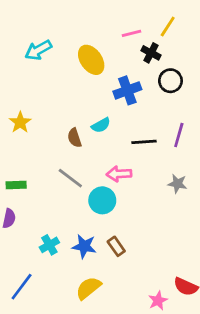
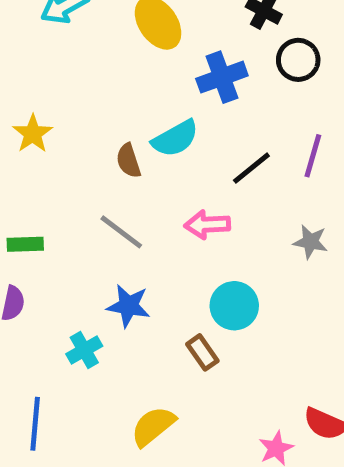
cyan semicircle: (101, 125) -> (175, 139), size x1.4
black line: (144, 142) -> (251, 168), turned -35
cyan circle: (102, 200) -> (234, 306), moved
blue star: (84, 246) -> (129, 306), moved
blue line: (22, 287) -> (35, 424), turned -32

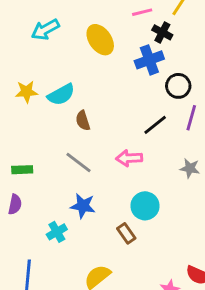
black circle: (298, 60) -> (178, 86), moved
blue cross: (222, 77) -> (149, 60), moved
yellow star: (33, 134) -> (26, 92), moved, turned 30
cyan semicircle: (175, 139) -> (61, 95), moved

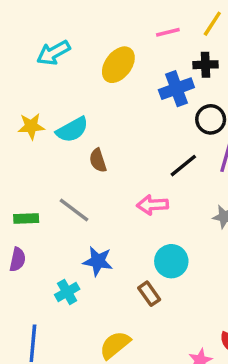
black cross: (162, 32) -> (205, 65), moved, turned -30
yellow ellipse: (100, 40) -> (118, 65), turned 72
gray line: (79, 163) -> (74, 210), moved

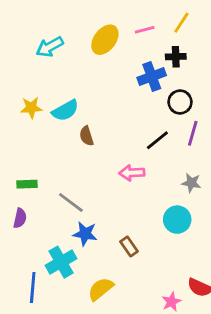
yellow ellipse: (118, 65) -> (105, 40), moved
gray line: (74, 210) -> (71, 203), moved
blue star: (98, 261) -> (85, 234), moved
cyan circle: (171, 261) -> (177, 220), moved
cyan cross: (67, 292) -> (61, 262), moved, size x1.5

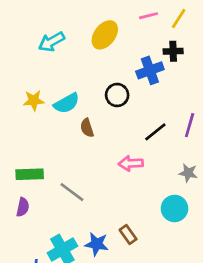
pink line: (145, 30) -> (149, 16), moved
black circle: (180, 102) -> (117, 95), moved
green rectangle: (27, 184) -> (30, 174), size x1.4
blue star: (85, 234) -> (97, 244), moved

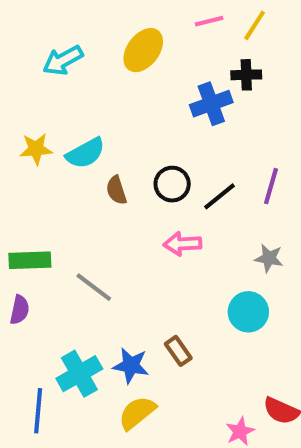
black circle: (117, 95) -> (172, 184), moved

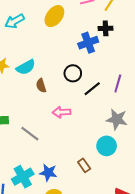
black circle: (172, 184) -> (73, 73), moved
pink arrow: (182, 244) -> (62, 112), moved
gray star: (269, 258) -> (117, 119), size x1.5
brown rectangle: (178, 351) -> (84, 165), moved

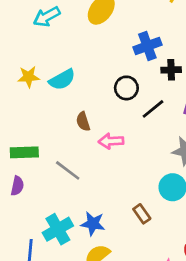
black cross: (106, 28) -> (171, 70), moved
brown semicircle: (41, 86) -> (83, 122), moved

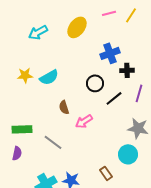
pink arrow: (111, 141) -> (84, 121), turned -30

